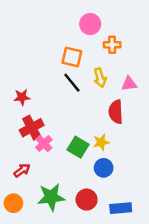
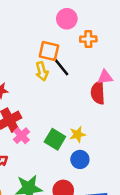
yellow arrow: (100, 78) -> (42, 71), moved
black line: (72, 83) -> (61, 66), moved
red semicircle: (116, 112) -> (98, 93), moved

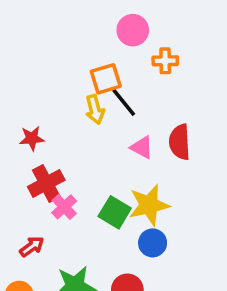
orange square: (49, 51) -> (106, 79), turned -30
pink triangle: (105, 77) -> (142, 147), moved, turned 35
yellow star: (78, 134) -> (149, 205), size x1.6

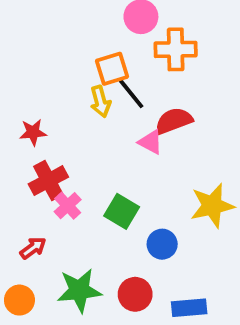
orange cross: (165, 61) -> (176, 49), size x1.5
red semicircle: (180, 142) -> (174, 121), moved, turned 72
yellow star: (149, 205) -> (212, 206), moved

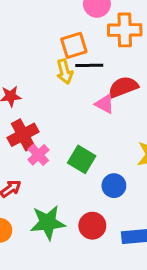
black line: (131, 94) -> (89, 65), turned -52

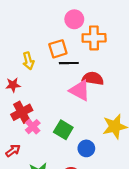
yellow arrow: (65, 72) -> (28, 61), moved
red semicircle: (123, 87) -> (93, 78), turned 30
pink triangle: (105, 104) -> (80, 90), size x1.5

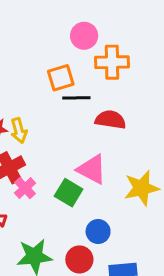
yellow arrow: (28, 61) -> (19, 131), moved
pink triangle: (80, 90) -> (92, 169), moved
blue circle: (86, 148) -> (98, 232), moved

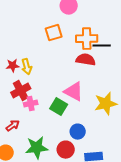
orange cross: (112, 62) -> (87, 39), moved
black line: (76, 98) -> (102, 46), moved
pink cross: (25, 188) -> (31, 104), turned 32

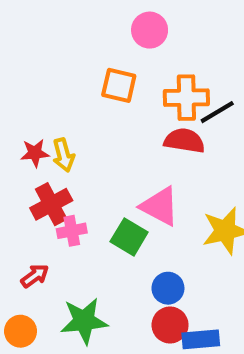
orange square: (54, 33) -> (119, 85), turned 30
black line: (102, 46) -> (217, 112), turned -30
red circle: (66, 150) -> (170, 325), moved

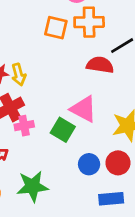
orange cross: (186, 98) -> (89, 22), moved
red circle: (170, 325) -> (118, 163), moved

